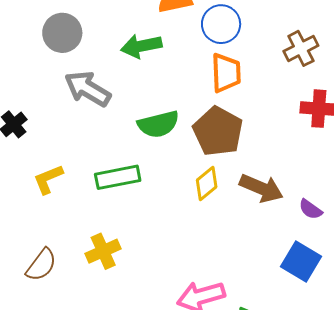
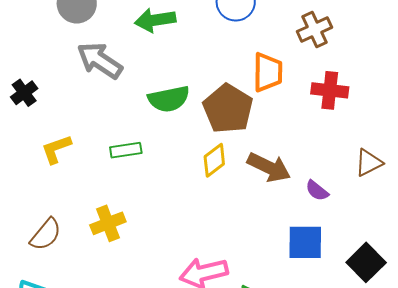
orange trapezoid: (226, 73) -> (268, 72), moved
green rectangle: (118, 177) -> (126, 150), size x0.7
blue square: (301, 262) -> (305, 242), turned -33

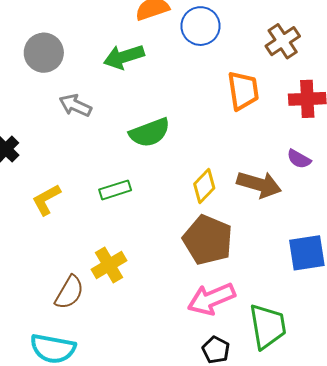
gray arrow: (100, 60) -> (75, 105), size x0.7
brown pentagon: (228, 109) -> (208, 240), moved
purple semicircle: (317, 191) -> (299, 159), moved
brown semicircle: (46, 234) -> (69, 292), moved

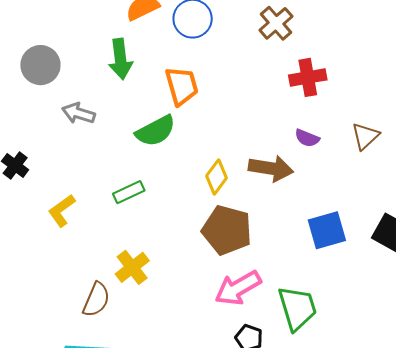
green arrow: (124, 57) -> (120, 59), turned -72
orange trapezoid: (243, 91) -> (182, 86), moved

